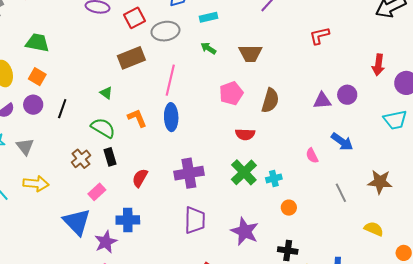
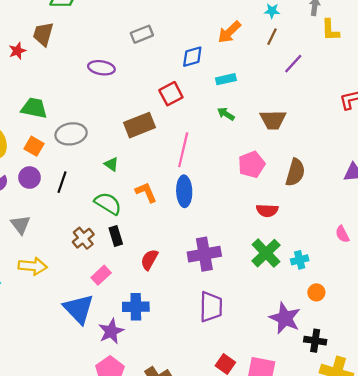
red square: (134, 18) -> (171, 94), moved
gray ellipse: (165, 31) -> (71, 134), moved
purple star: (245, 231) -> (285, 318), moved

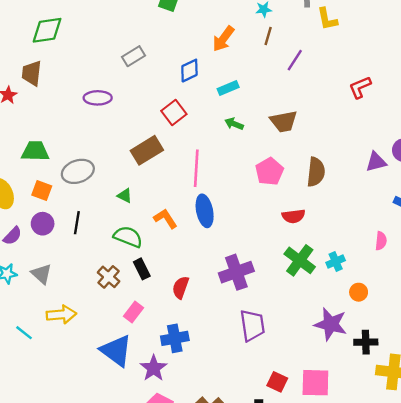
pink semicircle: (342, 234) -> (381, 241), moved, turned -138

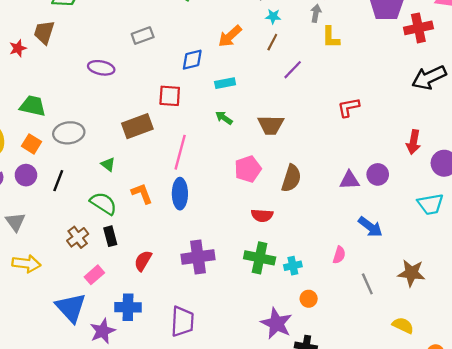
red square: (174, 112) -> (170, 96), turned 30
green cross: (300, 260) -> (260, 258), turned -36
purple trapezoid: (252, 325) -> (182, 321), moved

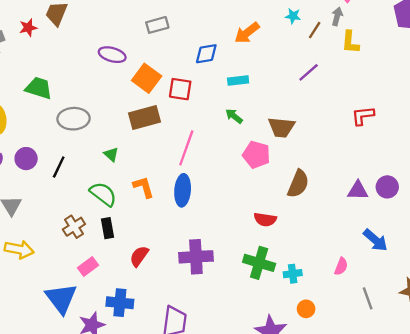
brown line: (272, 42) -> (315, 30), moved
orange square: (31, 144) -> (147, 78), moved, size x1.4
pink pentagon: (248, 169) -> (256, 155), moved, turned 30

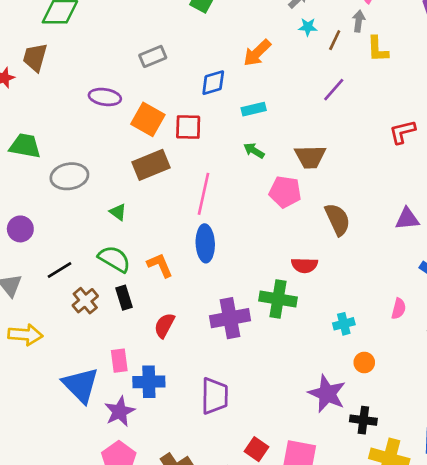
black line: (59, 167) -> (60, 270), moved, turned 40
brown semicircle: (298, 184) -> (338, 219), turned -40
orange L-shape: (144, 187) -> (160, 265), moved
green cross: (259, 263) -> (278, 299), moved
pink rectangle: (88, 267) -> (119, 361), moved, turned -54

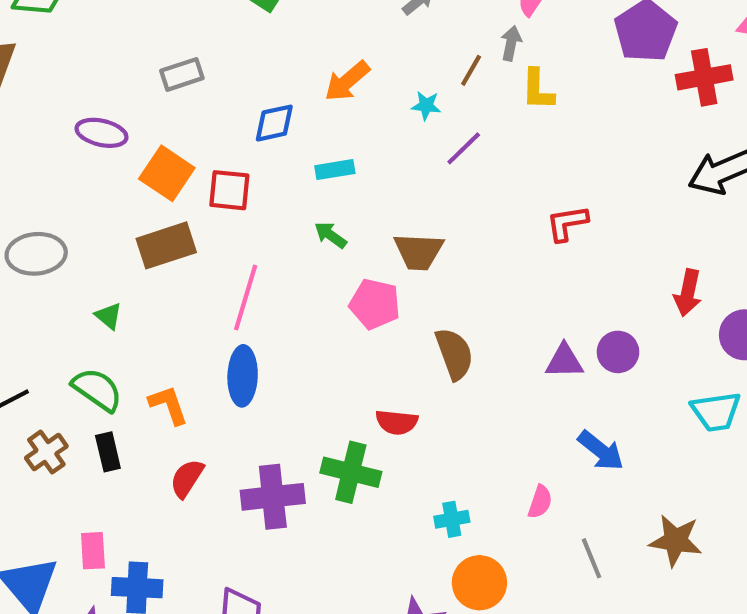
cyan star: (308, 27) -> (426, 106), moved
red semicircle: (164, 325) -> (187, 478), moved
orange circle: (364, 362) -> (479, 583), size x1.6

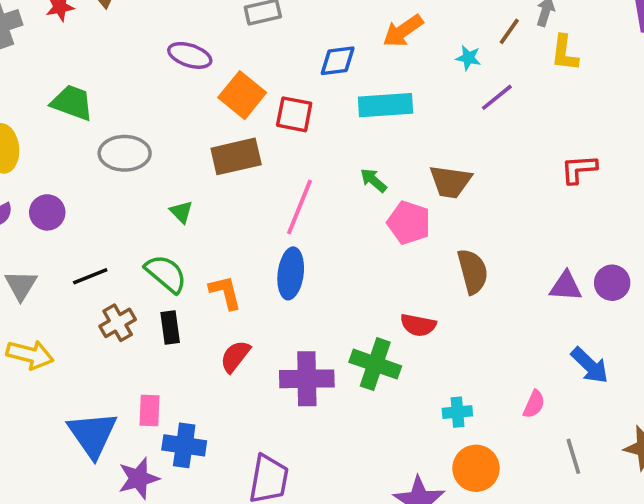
cyan rectangle: (335, 170) -> (386, 105), size x1.6
green arrow: (331, 235) -> (373, 180), moved

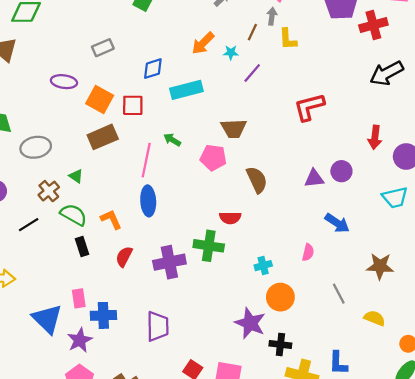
orange arrow: (403, 31) -> (203, 43), moved
red L-shape: (579, 169) -> (309, 107), size x1.4
green arrow: (373, 180) -> (172, 140), moved
brown cross: (118, 323) -> (49, 191), moved
gray line: (573, 456) -> (339, 294), moved

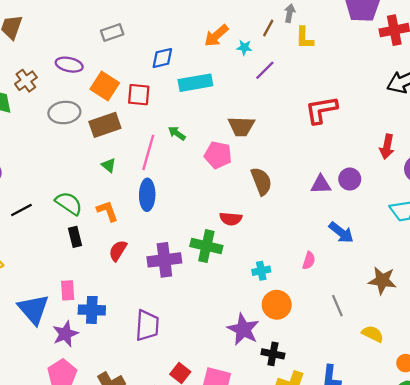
gray ellipse: (36, 147) -> (64, 113), moved
green triangle: (76, 176) -> (109, 165), moved
brown cross: (49, 191) -> (26, 81), moved

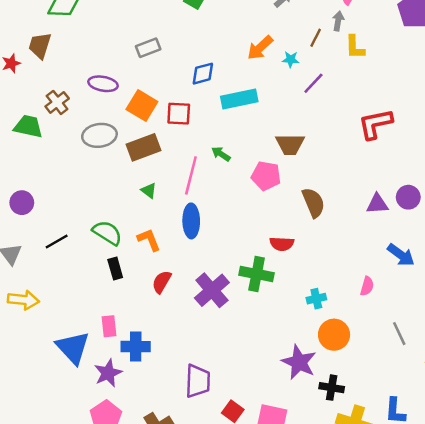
purple cross: (164, 260) -> (212, 290), turned -32
purple trapezoid: (147, 325) -> (198, 381), moved

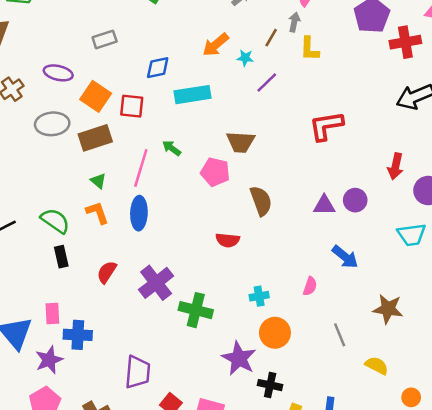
orange L-shape: (149, 240) -> (97, 213), moved
green cross: (257, 274) -> (196, 310), moved

